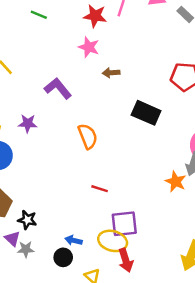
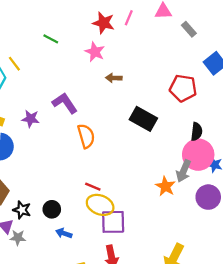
green line: (39, 15) -> (51, 39), moved
purple L-shape: (58, 88) -> (65, 103), moved
yellow ellipse: (113, 241) -> (100, 205), moved
black circle: (63, 257) -> (52, 209), moved

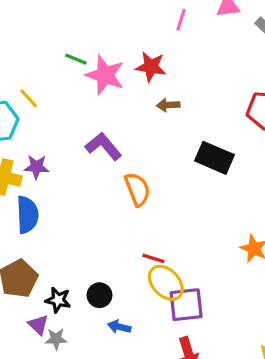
red star: (104, 23) -> (151, 67), moved
pink star: (95, 52) -> (105, 75), moved, size x1.4
purple star: (30, 119) -> (36, 167), moved
yellow ellipse: (100, 205) -> (166, 283), turned 30

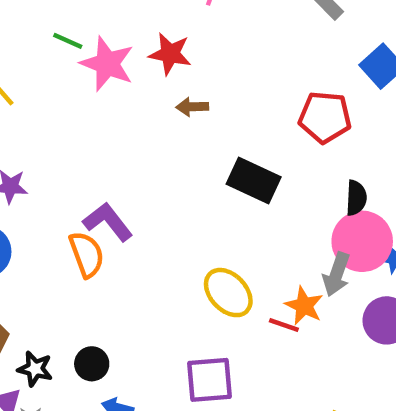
purple L-shape: (103, 146) -> (108, 222), moved
orange semicircle: (137, 189) -> (87, 254), moved
red line: (153, 258) -> (284, 325), moved
yellow ellipse: (166, 283) -> (228, 293), moved

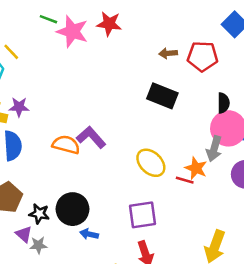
brown arrow: (192, 107) -> (168, 53), moved
purple L-shape: (108, 222) -> (91, 137), moved
orange semicircle: (87, 254) -> (66, 145), turned -52
black circle: (92, 364) -> (73, 209), size x1.6

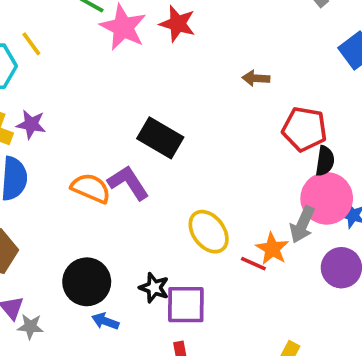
red pentagon: (202, 56) -> (304, 129), moved
black rectangle: (162, 96) -> (160, 138), moved
black star: (39, 214) -> (154, 288), moved

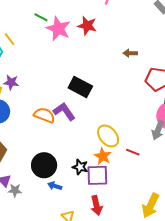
orange star: (272, 249) -> (103, 156), moved

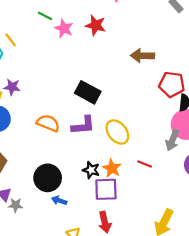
pink star: (58, 29) -> (64, 28), size x0.7
brown arrow: (130, 53) -> (142, 56), size x1.5
purple L-shape: (64, 111) -> (83, 125), moved, turned 120
yellow ellipse: (108, 136) -> (117, 132), moved
black star: (80, 167) -> (91, 170), moved

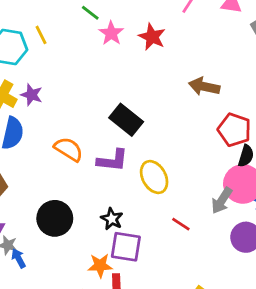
orange star: (112, 168) -> (100, 266), moved, turned 30
blue arrow: (59, 201) -> (18, 258), moved, turned 32

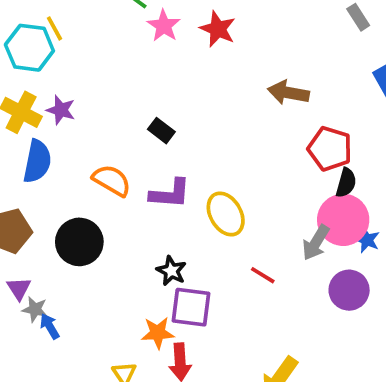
yellow line: (41, 35) -> (55, 28), moved
black rectangle: (126, 120) -> (161, 131), moved, size x0.6
black circle: (55, 218) -> (79, 242), moved

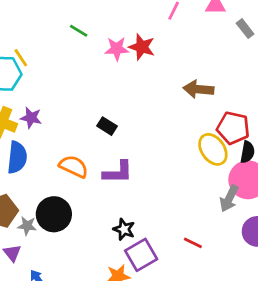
pink star: (164, 26) -> (117, 49), moved, turned -30
yellow ellipse: (226, 214) -> (213, 149), moved
red line: (263, 275) -> (193, 243), moved
purple square: (191, 307) -> (141, 255), turned -32
gray star: (35, 309) -> (27, 226), moved

